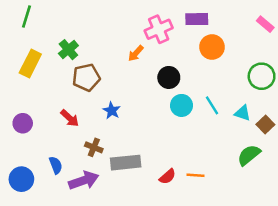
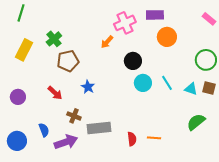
brown square: (265, 124) -> (209, 88), moved, turned -32
red semicircle: (168, 177) -> (132, 139), turned -56

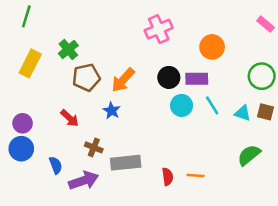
purple rectangle: (155, 15) -> (197, 79), moved
orange arrow: (107, 42) -> (123, 80), moved, size x1.5
blue circle: (17, 141) -> (21, 149), moved

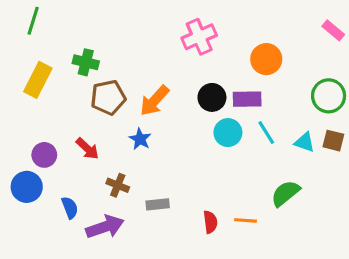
green cross: (68, 49) -> (86, 62), turned -36
purple circle: (23, 123) -> (44, 155), moved
green semicircle: (249, 155) -> (285, 193), moved
gray rectangle: (126, 163) -> (158, 204), size x0.6

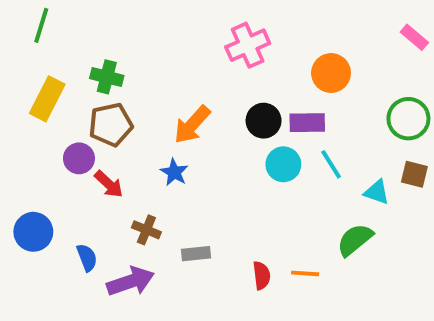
brown pentagon: (108, 97) -> (111, 125), moved
cyan triangle: (305, 142) -> (377, 192), moved
purple circle: (44, 155) -> (79, 158), moved

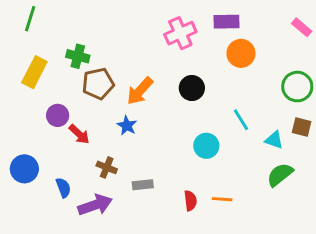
purple rectangle: (307, 123) -> (227, 22), moved
brown pentagon: (111, 125) -> (98, 84), moved
cyan circle: (283, 164) -> (206, 146), moved
green semicircle: (355, 240) -> (280, 175), moved

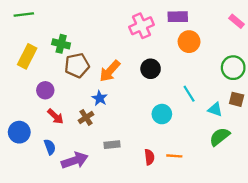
green line: (30, 19) -> (24, 14), turned 66
red arrow: (79, 134) -> (55, 116), moved
brown cross: (107, 167) -> (86, 117), moved, turned 35

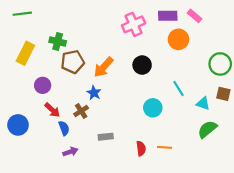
pink rectangle: (237, 21) -> (194, 16), moved
blue semicircle: (50, 147) -> (64, 128), moved
purple arrow: (75, 160) -> (70, 152), size x0.6

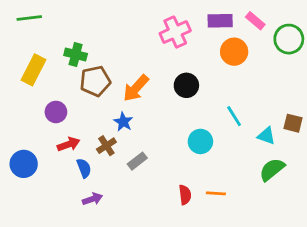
green circle: (220, 64) -> (289, 39), moved
red arrow: (52, 110) -> (69, 144), turned -63
gray rectangle: (106, 137) -> (137, 161), moved, turned -32

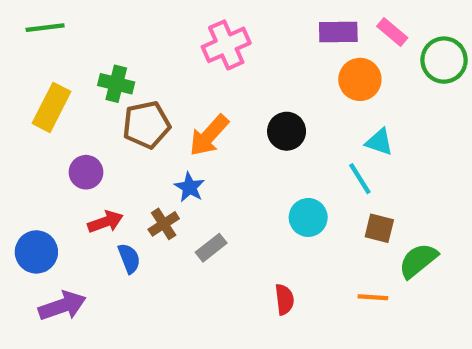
pink cross: (175, 32) -> (226, 45), moved
brown square: (293, 123) -> (379, 228), moved
cyan triangle: (266, 136) -> (379, 142), moved
orange line: (216, 193) -> (373, 297), moved
purple arrow: (92, 199) -> (62, 306), moved, size x1.5

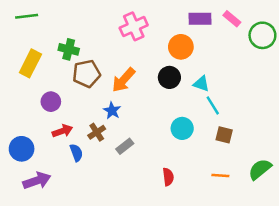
orange circle: (360, 79) -> (181, 47), moved
cyan triangle: (379, 142) -> (201, 84), moved
green semicircle: (418, 261) -> (260, 169), moved

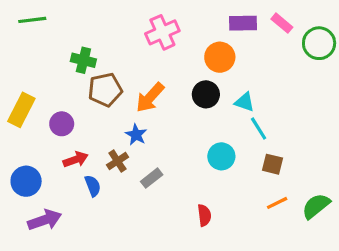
yellow rectangle: (30, 63) -> (21, 110), moved
orange line: (220, 176) -> (277, 203), moved, turned -30

